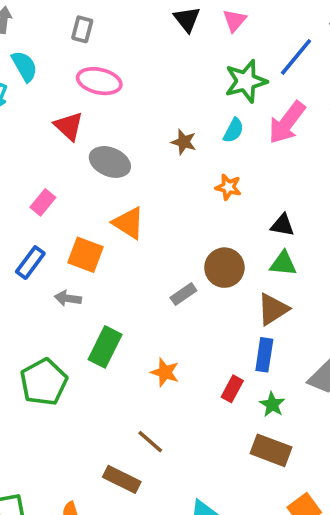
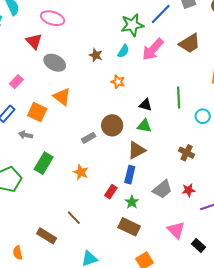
orange star: (165, 372) -> (81, 172), moved
brown line: (150, 442) -> (74, 218), moved

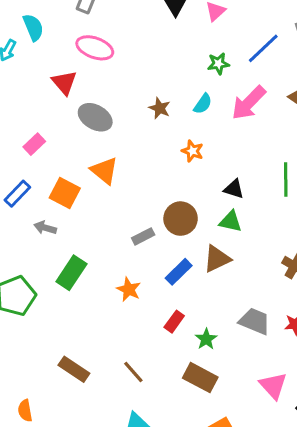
green star: (132, 25) -> (218, 64), size x0.6
blue rectangle: (130, 175) -> (179, 272), moved, turned 30
gray trapezoid: (162, 189) -> (255, 321), turned -120
brown line: (74, 218) -> (133, 372), moved
brown rectangle: (47, 236) -> (74, 369), moved

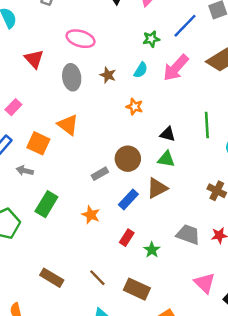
pink ellipse: (95, 48) -> (81, 39), moved
gray ellipse: (95, 117) -> (72, 77), moved, turned 55
brown rectangle: (200, 378) -> (137, 289), moved

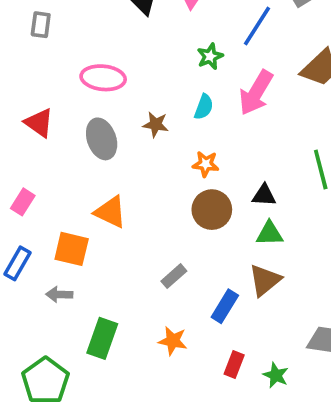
brown circle: (128, 159) -> (212, 210), moved

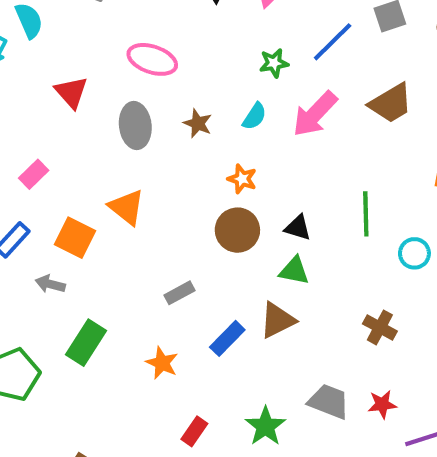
red rectangle: (234, 364) -> (194, 431), moved
green star: (276, 375) -> (265, 426), size x1.4

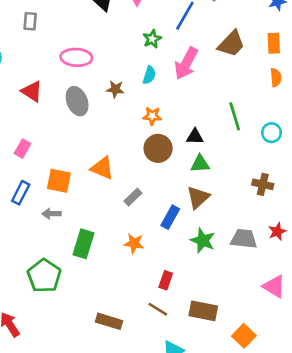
orange triangle: (127, 207) -> (102, 168), moved
green star: (265, 426) -> (203, 241), moved

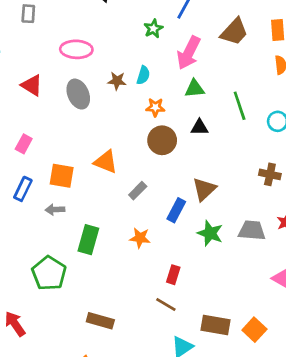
cyan semicircle: (149, 75) -> (143, 75), moved
green triangle: (200, 164) -> (195, 89), moved
brown rectangle: (203, 311) -> (216, 325), moved
brown rectangle: (109, 321) -> (100, 321), moved

